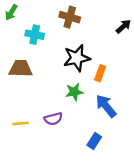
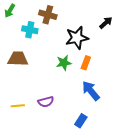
brown cross: (70, 17) -> (48, 15), moved
black star: (77, 58) -> (77, 38), moved
green star: (74, 92) -> (64, 63), moved

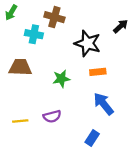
black star: (77, 38) -> (88, 43), turned 30
green star: (64, 63) -> (61, 79), moved
orange rectangle: (86, 63) -> (98, 72), turned 64

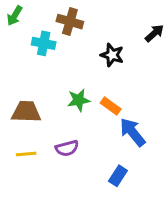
black star: (88, 43) -> (112, 55), size x0.7
brown trapezoid: (20, 67) -> (26, 112), moved
orange rectangle: (98, 72) -> (111, 106), moved, turned 42

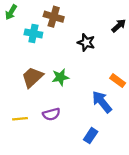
orange rectangle: (111, 106) -> (118, 81), moved
brown trapezoid: (26, 112) -> (32, 77), moved, turned -45

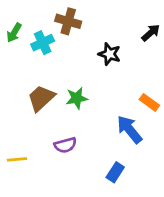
green arrow: (11, 12) -> (14, 33), moved
cyan cross: (33, 33) -> (43, 43), turned -36
yellow line: (20, 119) -> (17, 159), moved

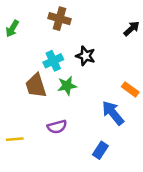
cyan cross: (43, 43) -> (53, 61), moved
black star: (109, 54) -> (86, 56), moved
brown trapezoid: (41, 98) -> (36, 86), turned -65

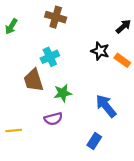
black star: (86, 56) -> (100, 51), moved
green star: (67, 86) -> (63, 93), moved
orange rectangle: (130, 89) -> (122, 60), moved

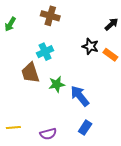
blue arrow: (106, 106) -> (80, 96), moved
purple semicircle: (53, 119) -> (48, 134), moved
yellow line: (14, 130) -> (13, 128), moved

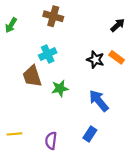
black star: (90, 46) -> (95, 60), moved
blue arrow: (80, 96) -> (99, 101), moved
purple semicircle: (48, 134) -> (51, 141), turned 112

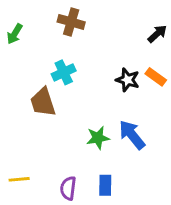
green star: (60, 88) -> (98, 138), moved
blue rectangle: (90, 134) -> (105, 185), moved, turned -32

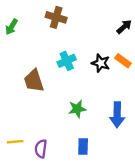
cyan cross: (64, 72) -> (67, 61), moved
blue arrow: (132, 135) -> (117, 115), moved, turned -140
purple semicircle: (68, 188) -> (41, 149), moved

